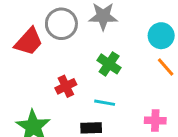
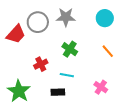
cyan circle: (161, 36) -> (105, 18), moved
pink cross: (155, 121) -> (101, 87), turned 32

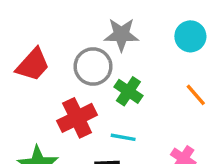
gray circle: (38, 22) -> (93, 67), moved
red cross: (41, 64) -> (77, 118), size x1.5

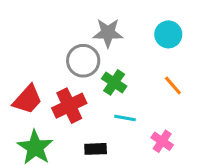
red trapezoid: (33, 65) -> (27, 99), moved
cyan line: (123, 137) -> (125, 118), moved

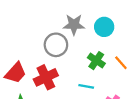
cyan circle: (168, 34) -> (104, 27), moved
green cross: (114, 82) -> (96, 61), moved

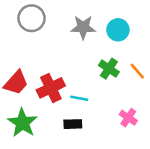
gray circle: (56, 45) -> (32, 18), moved
cyan line: (86, 86) -> (79, 98), moved

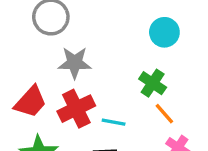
gray star: (83, 27) -> (75, 63), moved
orange line: (137, 71) -> (164, 114), moved

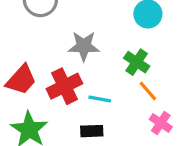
gray star: (75, 63) -> (84, 46), moved

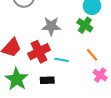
green cross: (137, 62) -> (85, 25), moved
black rectangle: (92, 131) -> (47, 80), moved

